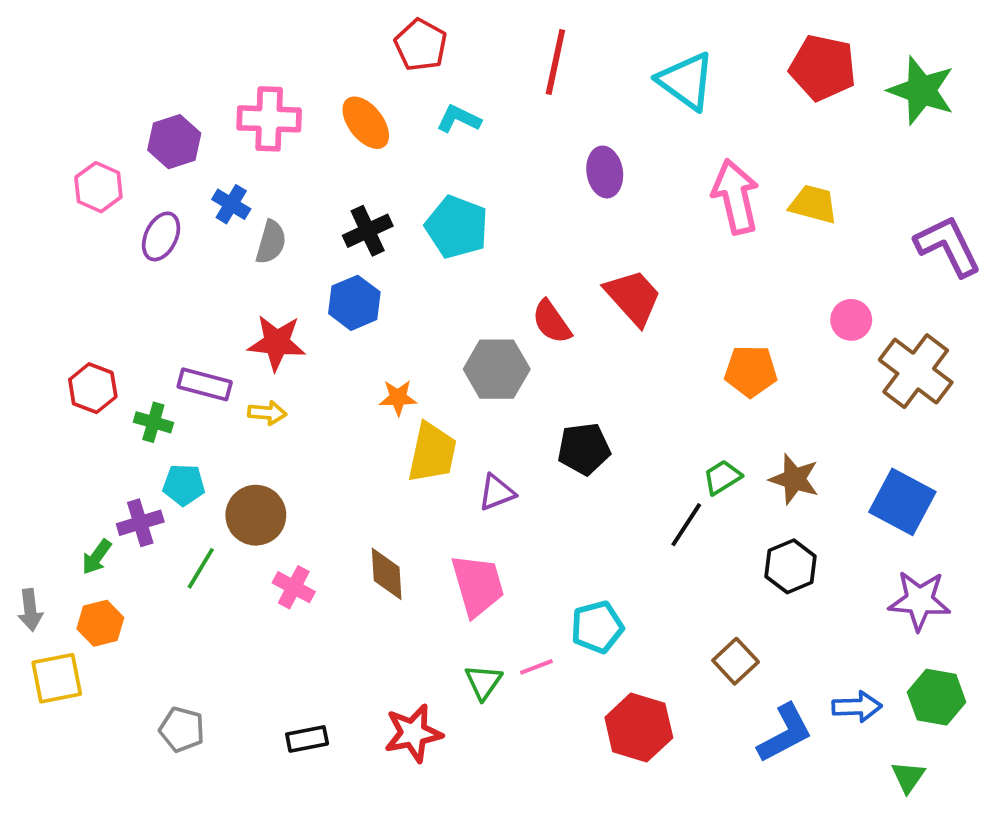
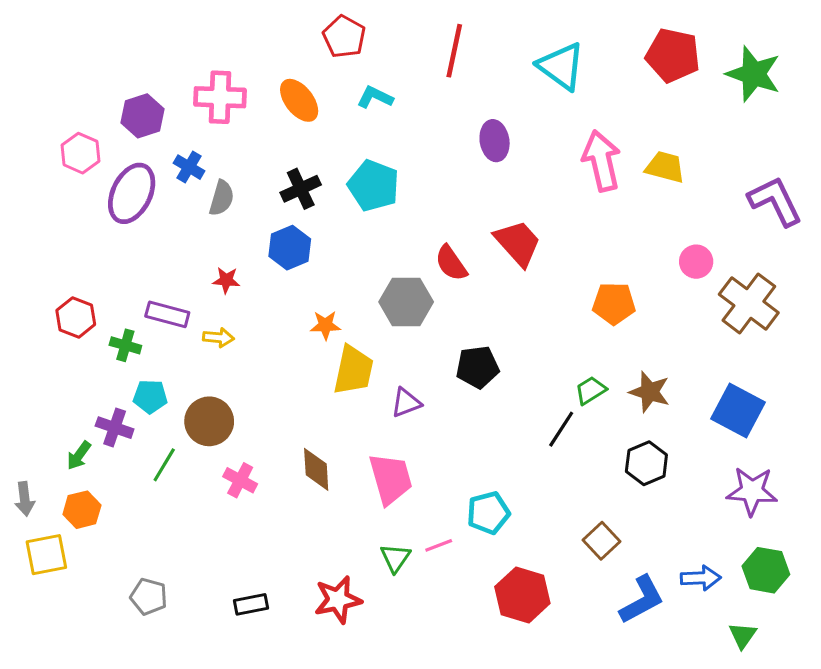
purple ellipse: (161, 236) -> (132, 193), size x1.5
red star: (277, 343) -> (226, 280), size x0.6
purple cross: (140, 523) -> (115, 428), turned 36

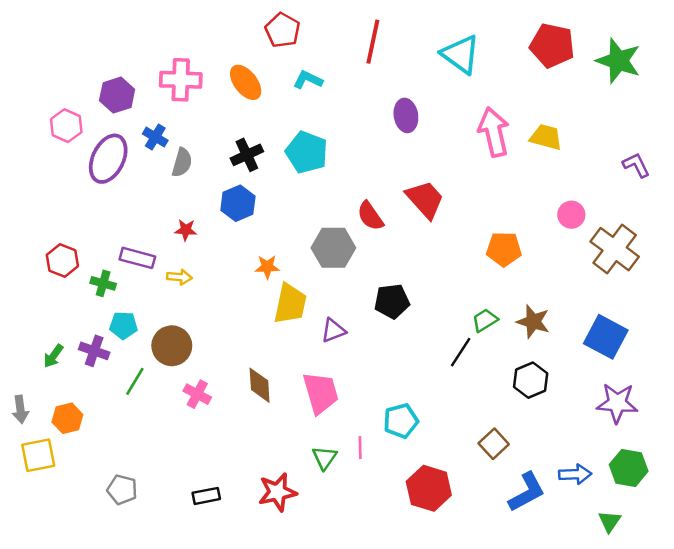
purple L-shape: (775, 201) -> (636, 165), size x0.6
green arrow: (79, 455) -> (53, 356), moved
pink line: (439, 545) -> (360, 448), turned -70

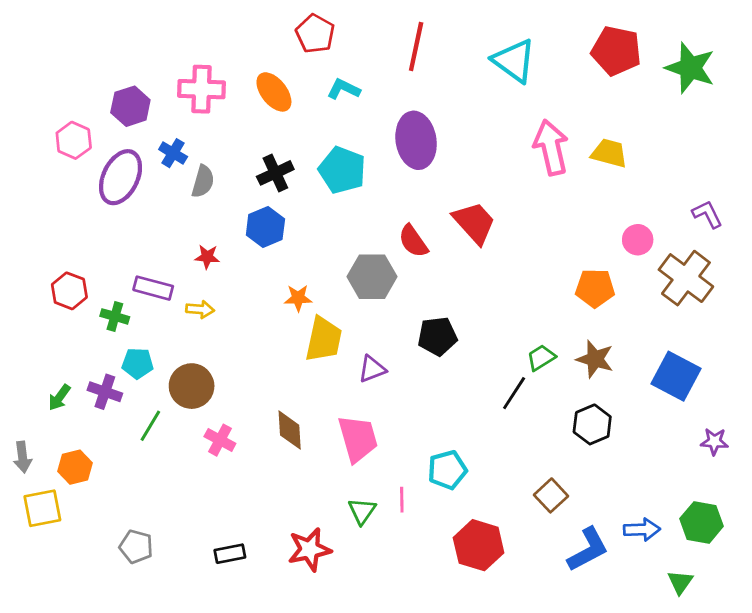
purple ellipse: (406, 115) -> (416, 140), moved, size x1.5
purple L-shape: (636, 165) -> (707, 214), moved
orange pentagon: (504, 249) -> (595, 288), moved
purple star: (617, 403) -> (714, 441), moved, size x0.6

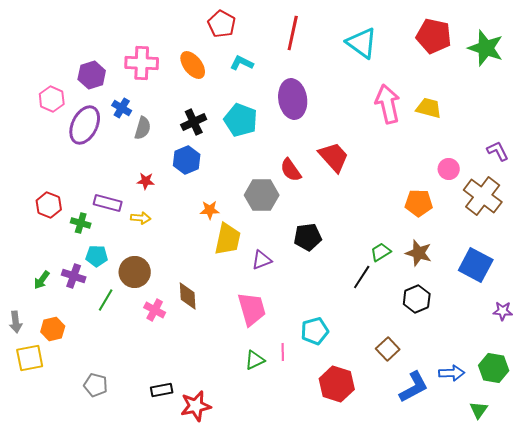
brown diamond: (290, 430) -> (188, 296), moved
green triangle: (362, 511) -> (255, 360), turned 30
red star: (309, 549) -> (196, 406), moved

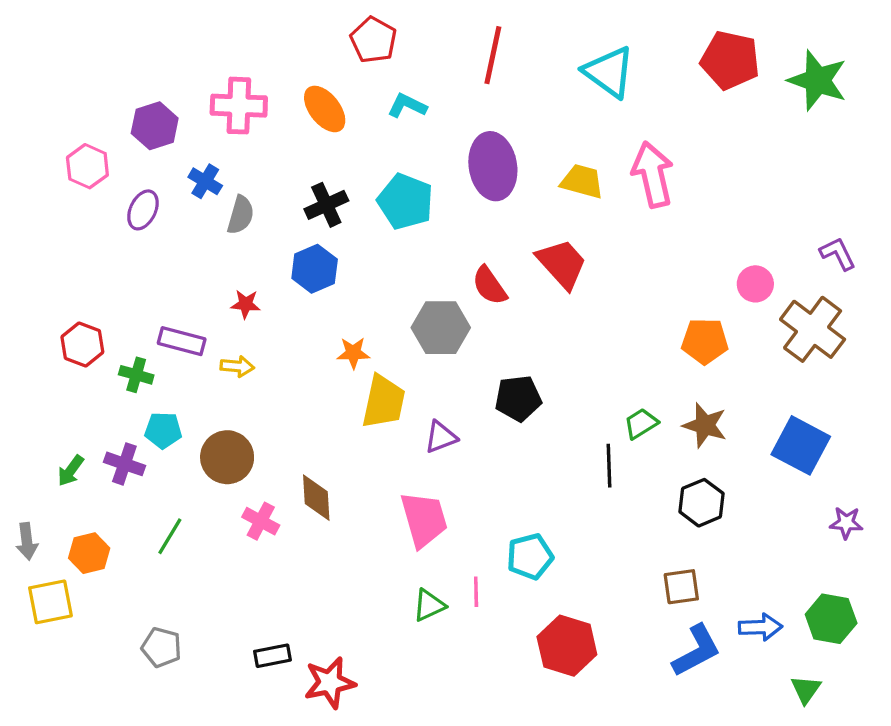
yellow trapezoid: (429, 108) -> (582, 181), moved
purple ellipse: (85, 125) -> (143, 210), size x0.6
black line: (362, 277) -> (609, 466), turned -35
green line: (106, 300) -> (170, 536), moved
brown square: (388, 349) -> (681, 587), moved, turned 35

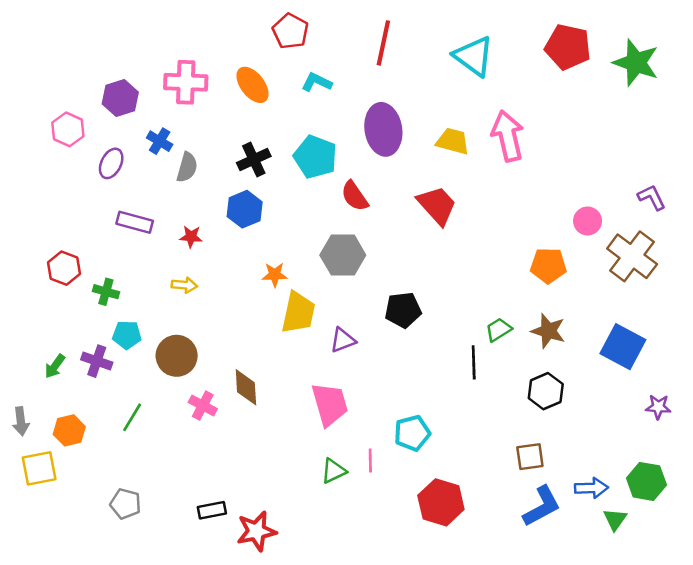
red semicircle: (490, 286) -> (355, 196), moved
purple rectangle: (182, 341) -> (135, 222), moved
green triangle: (806, 689) -> (615, 519), moved

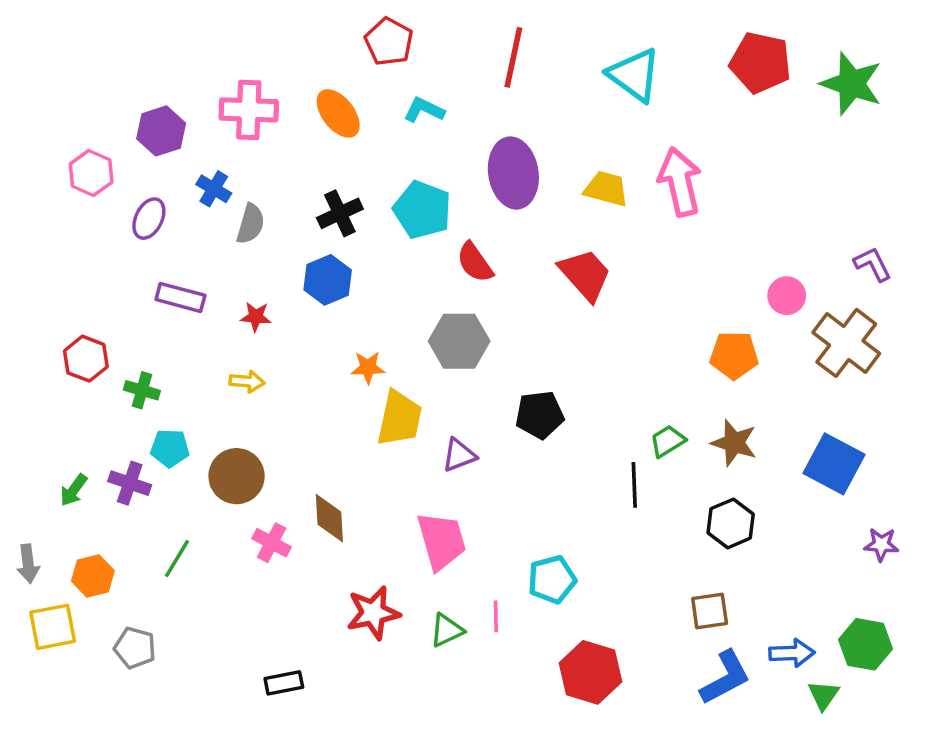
gray pentagon: (126, 504) -> (135, 648), moved
red star: (256, 531) -> (373, 613), moved

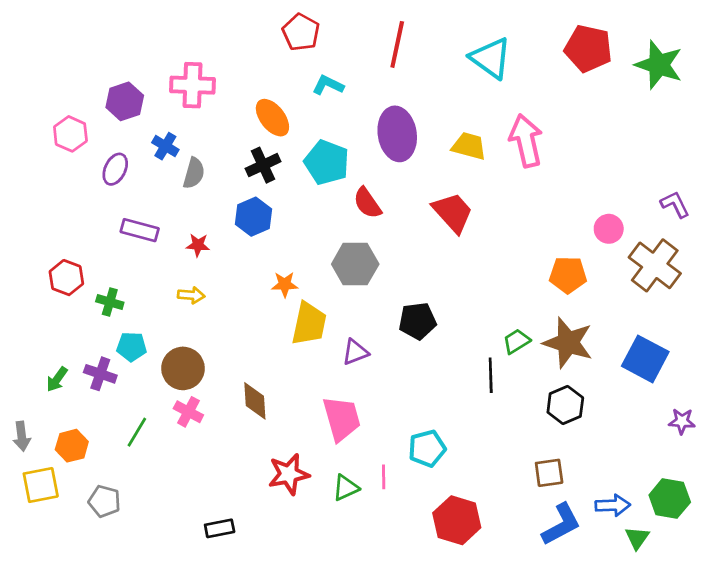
orange ellipse: (338, 113) -> (272, 118), moved
brown star: (734, 443) -> (568, 343), size x1.4
pink cross: (272, 543) -> (188, 412), moved

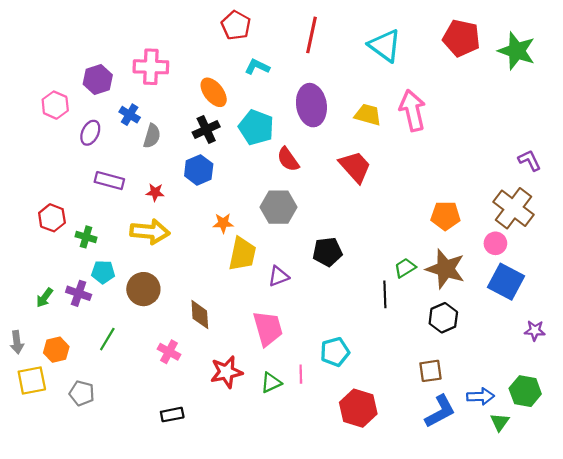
pink circle: (609, 229) -> (495, 243), moved
yellow arrow: (191, 295) -> (150, 232), size x1.8
pink cross: (188, 412) -> (169, 352), moved

